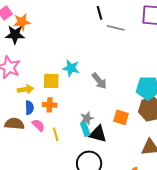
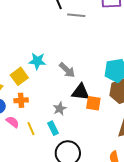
yellow square: (51, 81) -> (19, 76), turned -30
cyan rectangle: (85, 129) -> (53, 128), moved
black triangle: (98, 134) -> (81, 92), moved

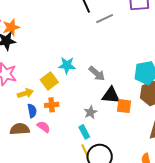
gray line: (76, 15) -> (105, 19), turned -30
yellow line: (31, 129) -> (85, 151), moved

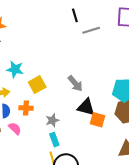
cyan star: (67, 65) -> (15, 69), moved
yellow square: (49, 81) -> (37, 85), moved
gray star: (90, 112) -> (52, 120), moved

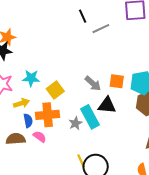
orange cross: (26, 108) -> (48, 115), size x1.6
orange square: (97, 120) -> (117, 81), moved
cyan rectangle: (54, 140) -> (90, 117), moved, size x1.6

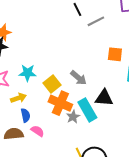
orange square: (117, 81) -> (115, 54), moved
gray arrow: (93, 83) -> (78, 78), moved
orange cross: (48, 115) -> (60, 103), moved, turned 30

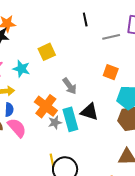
gray line: (96, 21) -> (111, 37), moved
yellow square: (52, 84) -> (47, 52), moved
pink semicircle: (37, 131) -> (17, 128), size x1.5

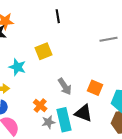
black line: (85, 19) -> (58, 16), moved
orange square: (111, 72) -> (95, 88), moved
orange cross: (46, 106) -> (40, 105), size x0.6

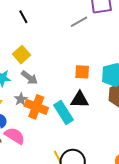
gray arrow: (65, 86) -> (29, 78), moved
orange cross: (40, 105) -> (36, 107), size x1.6
gray star: (48, 122) -> (21, 99), moved

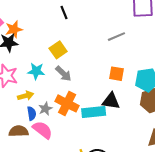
gray line: (79, 22) -> (116, 37), moved
gray star: (21, 99) -> (45, 109), moved
cyan rectangle: (64, 112) -> (94, 112), turned -70

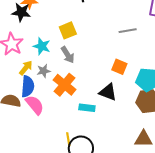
yellow arrow: (26, 96) -> (26, 68), turned -49
gray star: (45, 109) -> (44, 71), moved
cyan rectangle: (94, 112) -> (87, 108), moved, size x0.7
blue semicircle: (32, 113) -> (28, 86), size x1.5

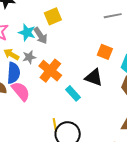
gray arrow: (68, 55) -> (41, 36), moved
yellow arrow: (26, 68) -> (11, 54), turned -98
cyan rectangle: (87, 108) -> (73, 93), turned 42

